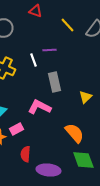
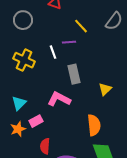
yellow line: (67, 25) -> (81, 26), moved
orange semicircle: (74, 133) -> (94, 125), turned 35

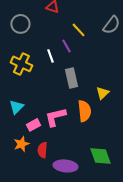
purple line: (69, 42) -> (66, 46), turned 64
pink L-shape: (59, 99) -> (55, 117), moved, turned -40
orange semicircle: (94, 125) -> (84, 111), moved
orange star: (18, 129) -> (21, 144), moved

